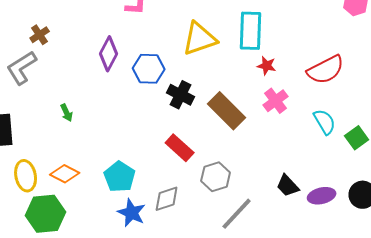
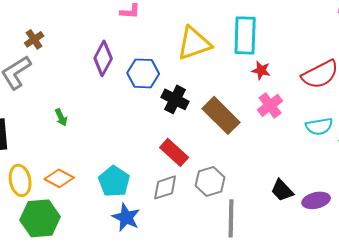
cyan semicircle: (325, 122) -> (319, 126), turned 112
gray diamond: (167, 199) -> (165, 187), moved
gray line: (237, 214) -> (231, 218), turned -42

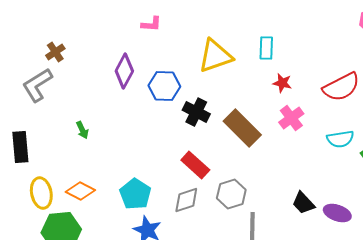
cyan rectangle: (245, 35) -> (266, 48), size x0.6
purple ellipse: (316, 200) -> (337, 213), turned 32

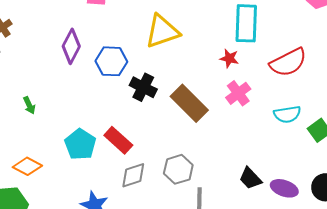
cyan rectangle: (266, 48) -> (246, 23), moved, size x1.6
red rectangle: (195, 165) -> (118, 140), moved
cyan pentagon: (135, 194) -> (80, 144), moved

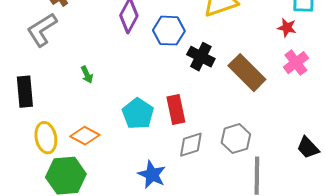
red rectangle: (118, 140) -> (176, 110), turned 36

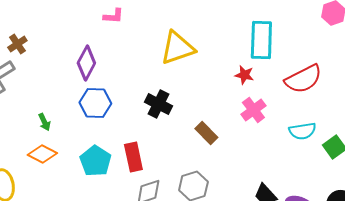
blue hexagon: (169, 31) -> (95, 103), moved
brown rectangle: (247, 73) -> (206, 133), moved, size x0.6
orange diamond: (85, 136) -> (42, 154), moved

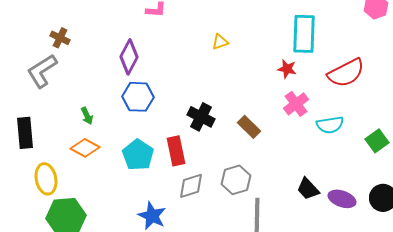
brown cross: (17, 44) -> (60, 38), turned -30
yellow triangle: (177, 48) -> (220, 42), size x0.5
black cross: (158, 104) -> (201, 117), moved
cyan semicircle: (302, 131) -> (330, 125), moved

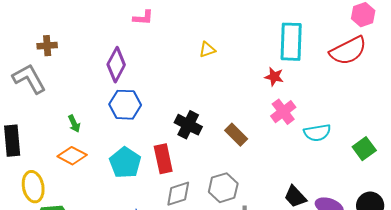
brown cross: (60, 38) -> (47, 46), turned -30
gray L-shape: (42, 71) -> (29, 79), turned 93
red semicircle: (346, 73) -> (348, 51), moved

